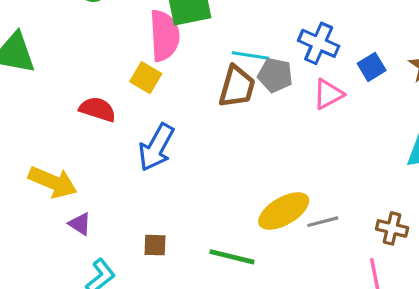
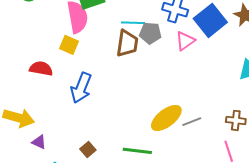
blue square: (372, 67) -> (210, 20), size x1.8
brown square: (155, 245) -> (88, 149), turned -35

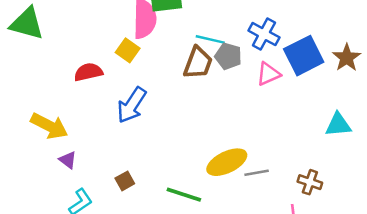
red semicircle: (41, 69) -> (88, 72), turned -35

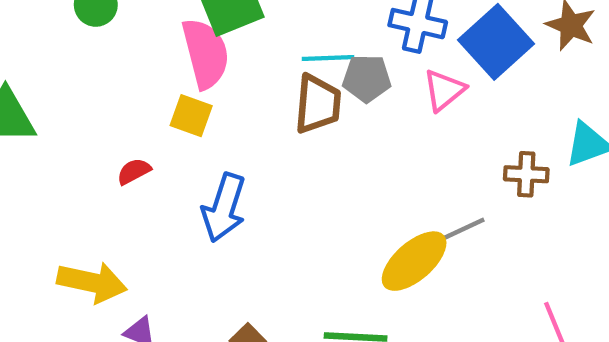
red semicircle: (88, 72) -> (134, 171), size x0.7
gray line: (257, 173) -> (464, 229), moved
brown cross: (310, 182) -> (526, 174), moved

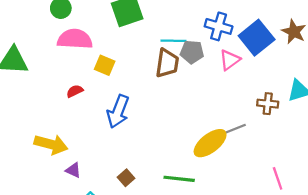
pink semicircle: (206, 53) -> (75, 39), moved, turned -76

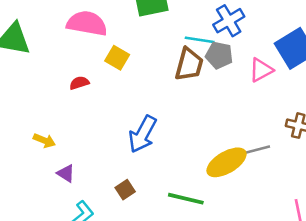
blue cross: (219, 26) -> (229, 21), moved, turned 36
blue arrow: (118, 111) -> (143, 134), moved
yellow arrow: (51, 144) -> (44, 140), size x0.6

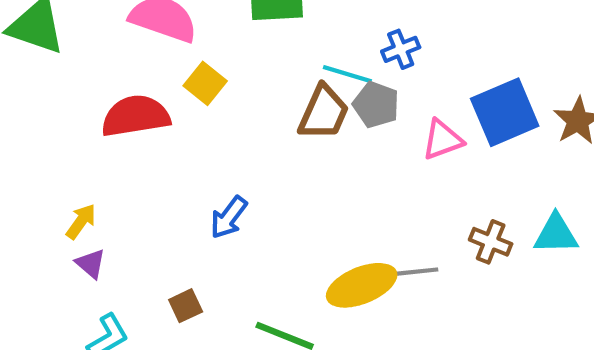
blue cross: (229, 21) -> (401, 49), size x0.7
red semicircle: (79, 83) -> (136, 116), size x2.0
blue arrow: (143, 134) -> (229, 217), size x0.7
yellow arrow: (44, 140) -> (81, 221), moved, turned -85

